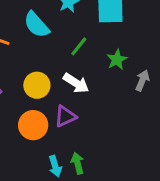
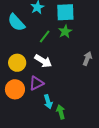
green star: (117, 60) -> (65, 31), moved
green arrow: (78, 163) -> (61, 112), moved
cyan arrow: (55, 166) -> (48, 102), moved

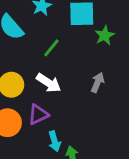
green star: (65, 31) -> (105, 35), moved
gray arrow: (87, 59) -> (98, 82), moved

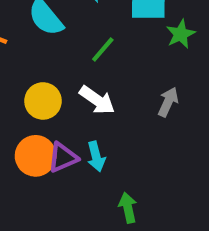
purple triangle: (38, 115) -> (63, 157), moved
cyan arrow: (55, 141) -> (96, 156), moved

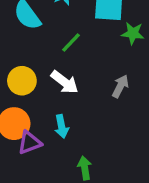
green star: (181, 34) -> (133, 33), turned 30
purple triangle: (63, 157) -> (30, 143), moved

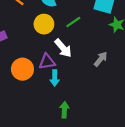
yellow circle: (22, 81) -> (44, 24), moved
purple triangle: (30, 143) -> (47, 62), moved

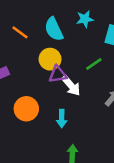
green line: (73, 22) -> (94, 64), moved
purple triangle: (47, 62) -> (58, 74), moved

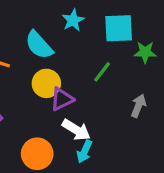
white arrow: (71, 86) -> (76, 130), moved
cyan arrow: (62, 119) -> (84, 152), turned 42

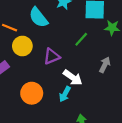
yellow circle: (46, 83) -> (22, 46), moved
white arrow: (76, 130) -> (73, 77), moved

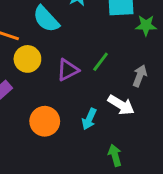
green line: (81, 39) -> (101, 62), moved
white arrow: (73, 77) -> (121, 105), moved

